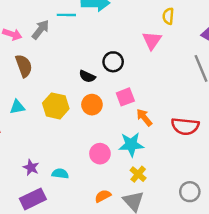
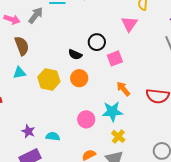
pink square: (125, 97) -> (115, 58), moved
cyan triangle: (17, 107) -> (19, 73), moved

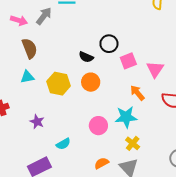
pink triangle: (129, 24) -> (155, 69), moved
purple star: (28, 131) -> (37, 122), moved
cyan semicircle: (53, 136) -> (63, 144), turned 144

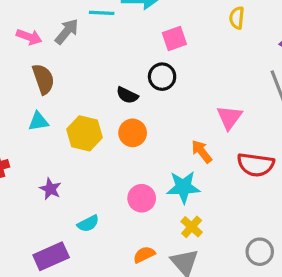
pink square: (128, 61) -> (174, 39), moved

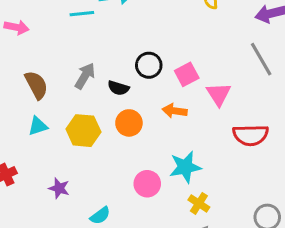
gray arrow: (67, 31) -> (85, 76), moved
pink arrow: (29, 37) -> (17, 27), moved
pink square: (174, 39) -> (187, 74), moved
orange arrow: (202, 152) -> (175, 111), moved, turned -35

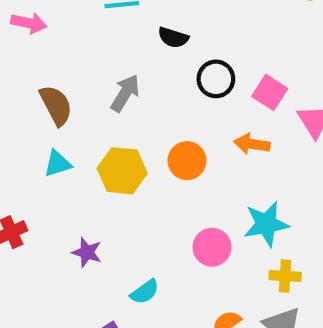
pink square: (187, 74) -> (270, 92), turned -30
black semicircle: (118, 88) -> (173, 37), moved
yellow cross: (199, 203) -> (285, 276), turned -30

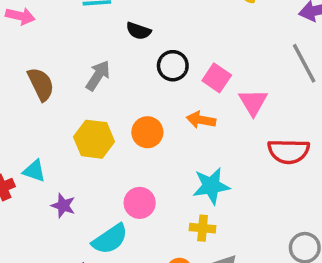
cyan triangle: (58, 164) -> (34, 171), moved, turned 35
pink circle: (212, 247) -> (140, 203), moved
yellow cross: (285, 276) -> (203, 228), moved
cyan semicircle: (145, 292) -> (110, 239), size x1.5

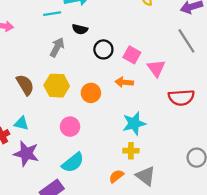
gray arrow: (98, 76) -> (57, 47), moved
brown semicircle: (41, 84) -> (25, 85), moved
yellow hexagon: (94, 139) -> (57, 86), moved
pink circle: (140, 203) -> (70, 127), moved
purple star: (63, 206) -> (26, 154), moved, size x1.6

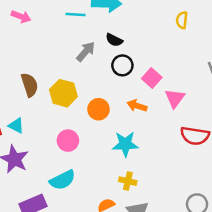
black semicircle: (80, 29) -> (114, 40), moved
gray arrow: (57, 47) -> (86, 52), moved
cyan star: (134, 123) -> (125, 144), moved

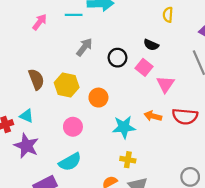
pink arrow: (21, 17) -> (40, 22), moved, turned -70
black semicircle: (114, 40) -> (151, 45), moved
orange arrow: (137, 106) -> (153, 116), moved

